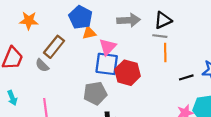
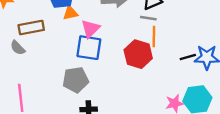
brown rectangle: (54, 47) -> (31, 27), turned 40
red hexagon: (128, 73) -> (138, 54), moved
black line: (186, 77) -> (188, 57), moved

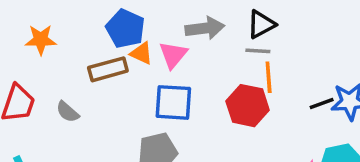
orange triangle: (70, 13) -> (141, 53), turned 42
brown rectangle: (31, 27) -> (108, 69), moved
pink triangle: (90, 29) -> (173, 55), moved

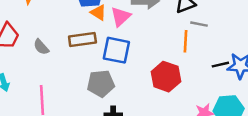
gray line: (258, 51) -> (199, 24), moved
brown rectangle: (108, 69) -> (82, 40), moved
red hexagon: (248, 106) -> (166, 77), moved

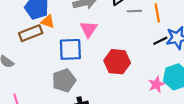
pink triangle: (121, 17) -> (89, 29), moved
brown rectangle: (82, 40) -> (31, 33), moved
orange line: (186, 41) -> (157, 13), moved

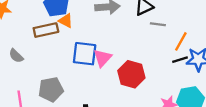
orange line: (157, 13) -> (181, 41), moved, turned 30
pink triangle: (89, 29) -> (103, 58), moved
gray pentagon: (64, 80) -> (51, 90), moved

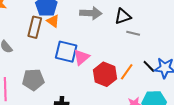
brown rectangle: (46, 30) -> (35, 27), turned -70
orange line: (181, 41) -> (127, 72), moved
black line: (180, 60) -> (149, 66), turned 56

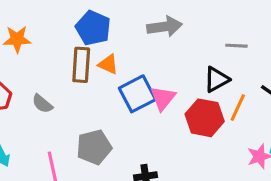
black triangle: (123, 16) -> (216, 79), moved
orange triangle: (53, 21) -> (108, 64), moved
blue square: (66, 52) -> (137, 94), turned -30

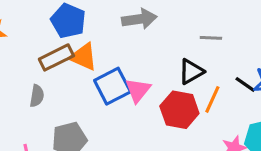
orange triangle: (108, 64) -> (83, 57), size x1.4
brown rectangle: (81, 65) -> (56, 57), turned 60
gray semicircle: (42, 104) -> (37, 96), moved, turned -120

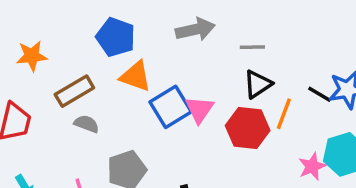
gray line: (211, 38) -> (252, 47), moved
brown rectangle: (56, 57) -> (74, 91), moved
gray semicircle: (37, 96) -> (87, 124), turned -75

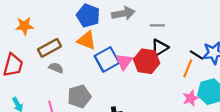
blue pentagon: (116, 37) -> (88, 16), moved
orange line: (284, 114) -> (188, 68), moved
red hexagon: (248, 128) -> (147, 61), moved

